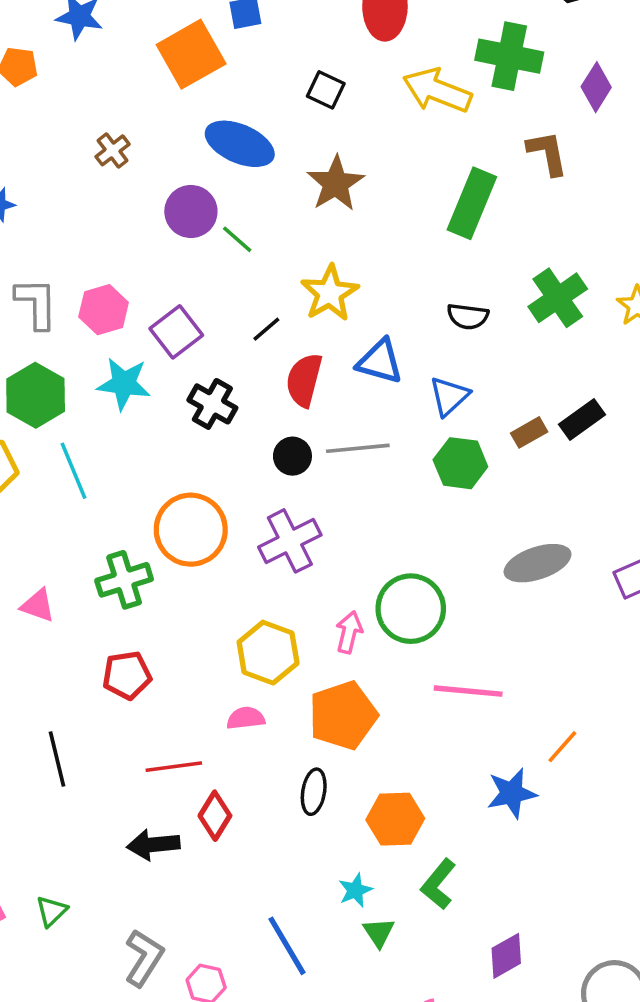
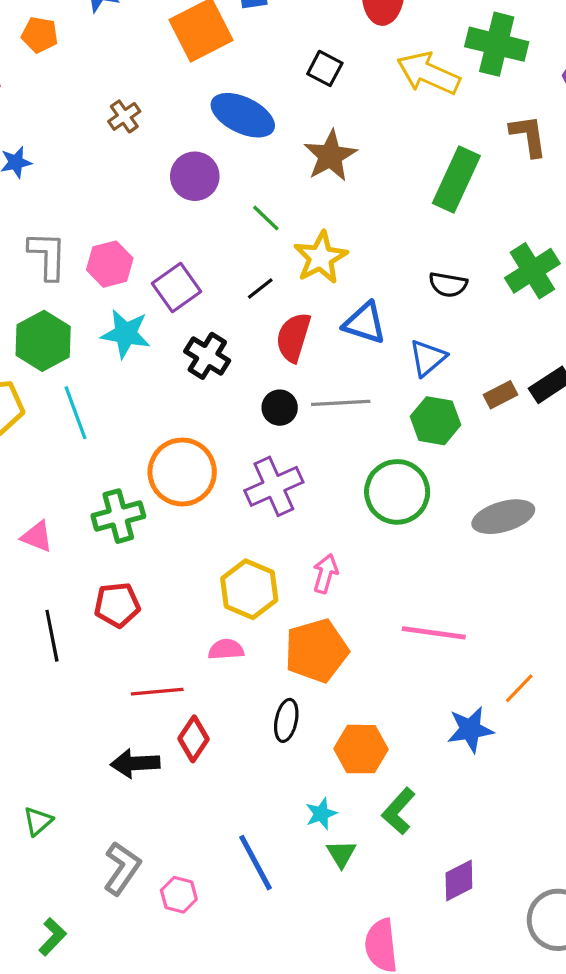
green line: (237, 239) -> (266, 218), moved
green circle: (411, 609) -> (397, 492), moved
black line: (57, 759) -> (52, 636), moved

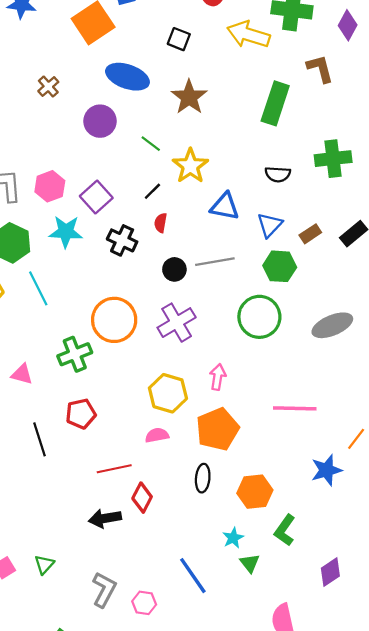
green cross: (532, 271) -> (333, 159), turned 32
red semicircle: (293, 337) -> (161, 223), moved, size x0.6
brown rectangle: (501, 395) -> (310, 234), moved

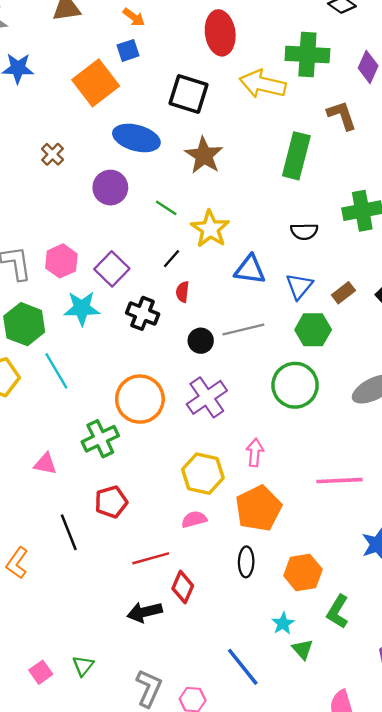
black square: (179, 39) -> (189, 94), size x1.6

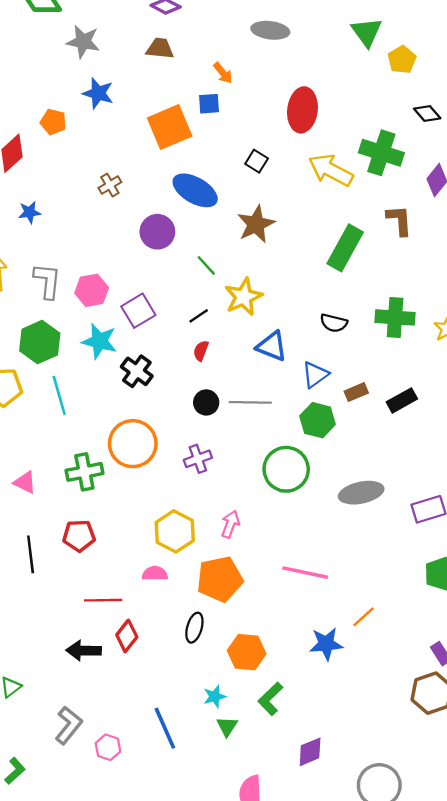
black square: (189, 94) -> (257, 161), size x0.6
black cross: (143, 313) -> (137, 371), moved
purple cross: (207, 397) -> (198, 459), size x0.7

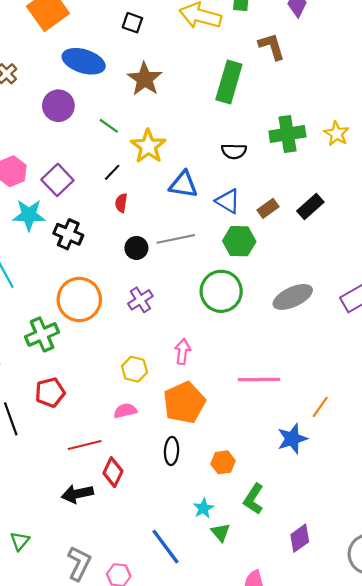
blue triangle: (315, 375) -> (228, 201), turned -40
yellow hexagon: (175, 531) -> (135, 369), size x0.7
orange hexagon: (247, 652) -> (223, 462), size x0.7

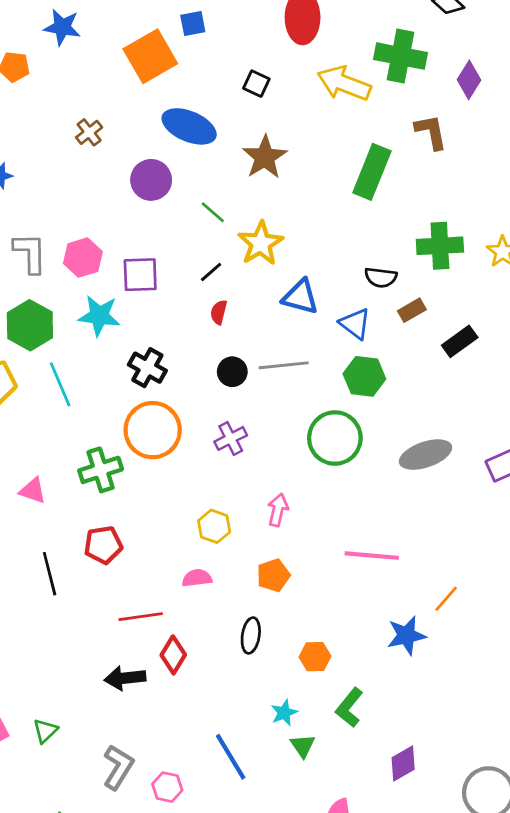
black semicircle: (234, 151) -> (381, 277), moved
purple square: (57, 180) -> (140, 275), turned 36
brown rectangle: (268, 208) -> (412, 310), moved
black cross: (68, 234) -> (147, 368), moved
orange pentagon: (184, 403) -> (273, 575), size x0.6

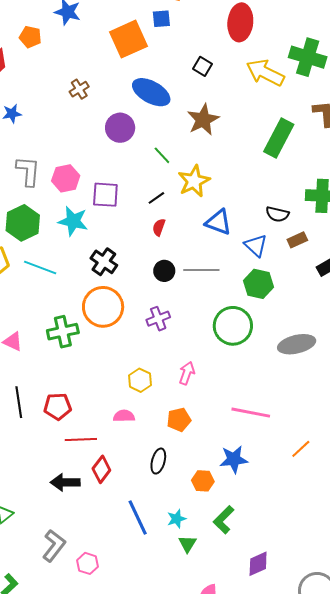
cyan line: (60, 384) -> (40, 267), turned -52
red pentagon: (103, 545) -> (58, 406), moved
blue star: (406, 636) -> (234, 459), moved
blue line: (231, 757) -> (138, 518), moved

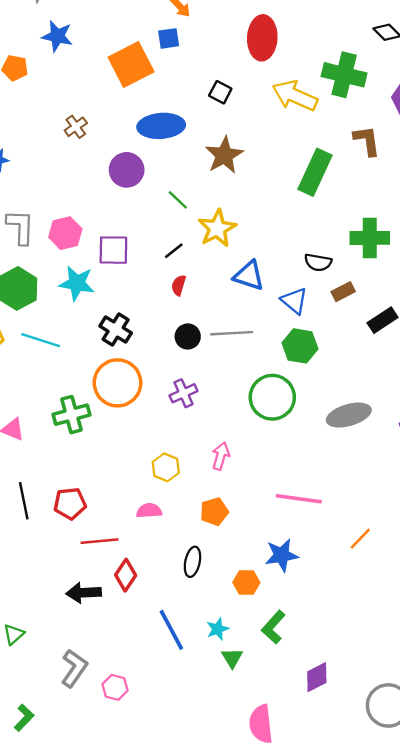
blue ellipse: (151, 92) -> (161, 126), turned -30

